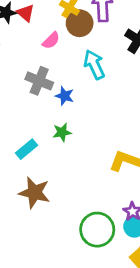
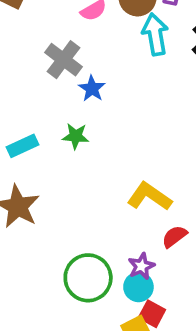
cyan arrow: (94, 65) -> (155, 34), moved

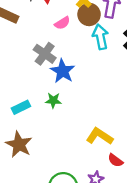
blue star: (92, 89) -> (63, 71), size x1.5
red semicircle: (174, 236) -> (115, 160), turned -105

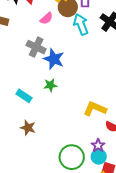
cyan rectangle: (21, 107) -> (24, 96), turned 70
brown star: (19, 144) -> (28, 128), size x0.7

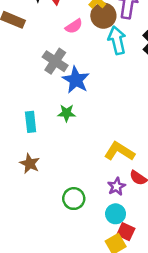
cyan rectangle: (24, 96) -> (31, 122), turned 42
purple star: (98, 146) -> (117, 186), moved
green circle: (72, 157) -> (74, 199), moved, size x0.7

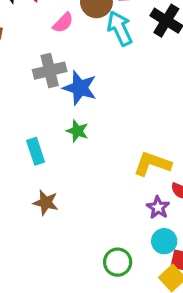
gray cross: (55, 61) -> (50, 71), turned -35
green star: (67, 113) -> (77, 131), turned 30
green circle: (74, 199) -> (118, 262), moved

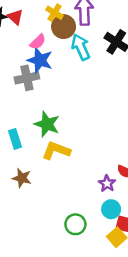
blue star: (80, 88) -> (40, 60), moved
green star: (77, 131) -> (47, 124), size x1.5
yellow L-shape: (152, 164) -> (56, 151), moved

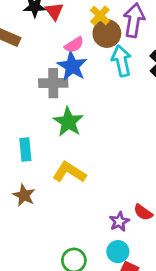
green star: (47, 124) -> (68, 122), moved

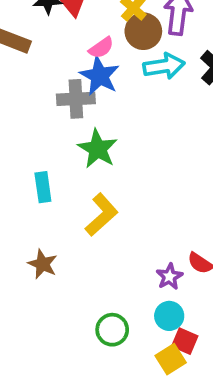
cyan arrow: (122, 61) -> (164, 66), turned 96
yellow L-shape: (69, 172) -> (102, 215), turned 108
brown star: (24, 195) -> (43, 264), moved

